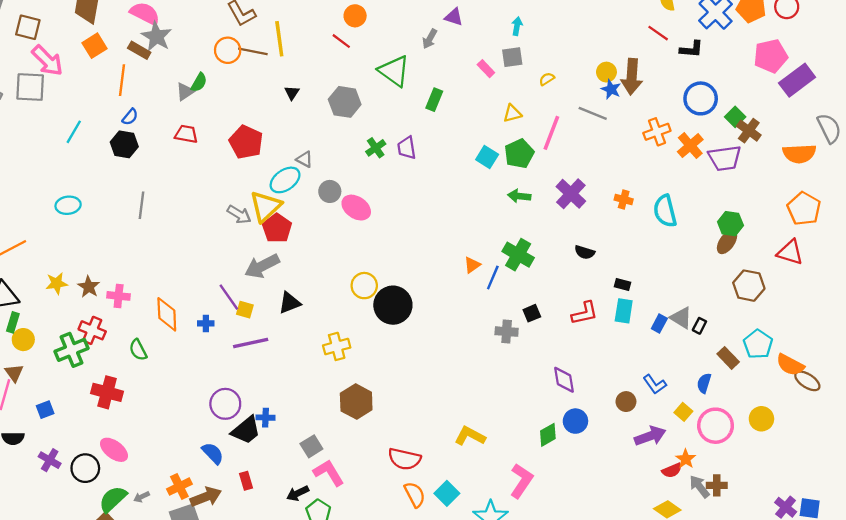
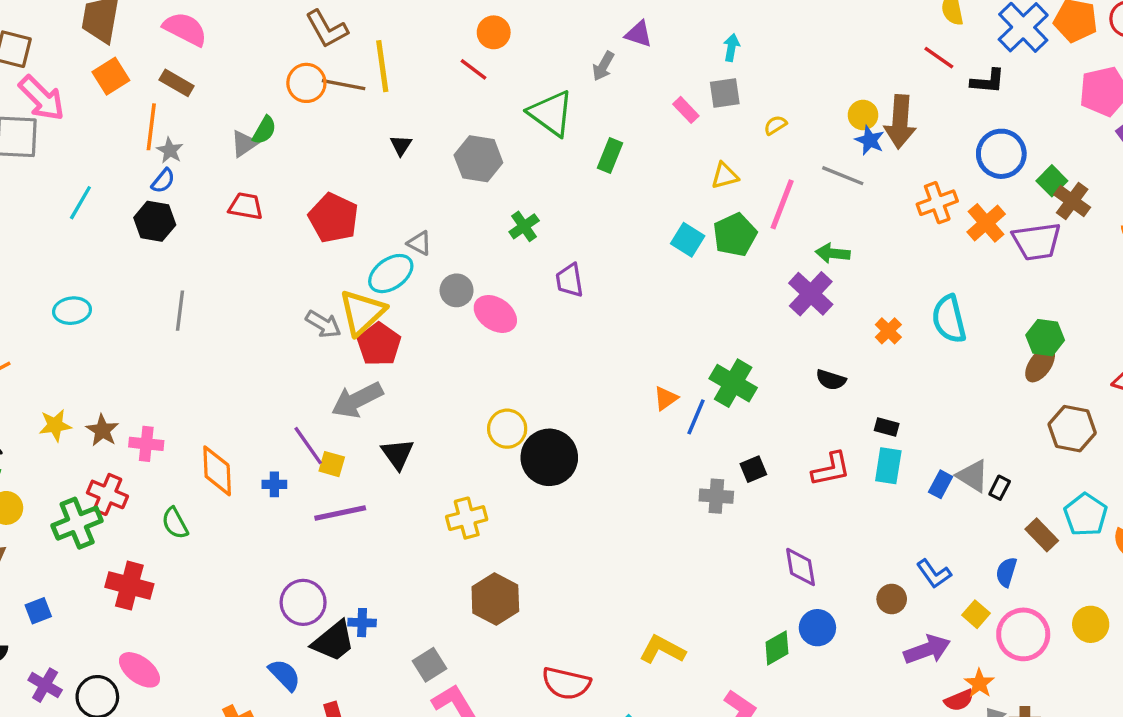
gray star: (156, 36) -> (170, 150), moved, size x0.6
purple trapezoid: (407, 148) -> (570, 280), moved
green arrow: (519, 196) -> (833, 253), moved
orange cross: (624, 200) -> (888, 331), moved, turned 30
black triangle: (290, 303) -> (398, 454), turned -45

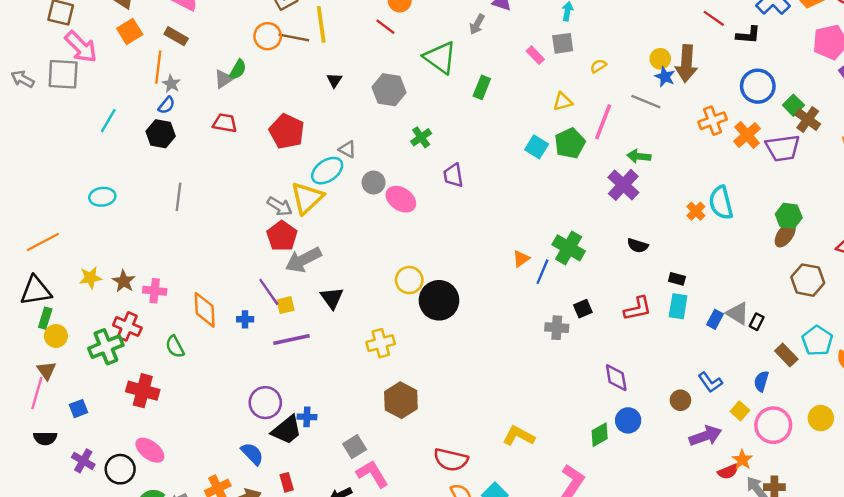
orange cross: (888, 331) -> (696, 211), moved
red pentagon: (379, 344) -> (282, 236), moved
yellow square: (332, 464) -> (286, 305), turned -30

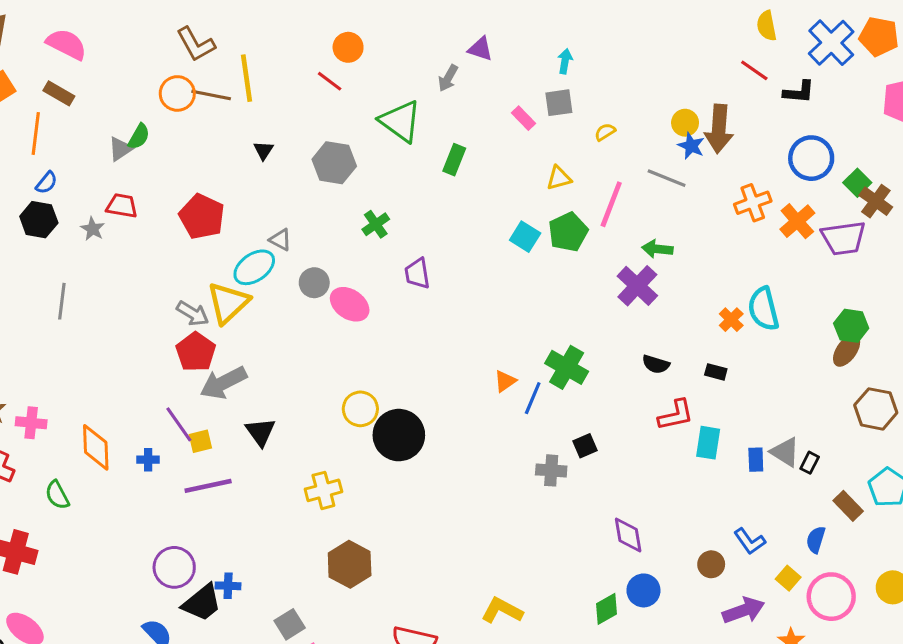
gray star: (171, 84) -> (93, 229), moved
black rectangle: (677, 279) -> (716, 372), moved
red L-shape: (638, 309) -> (676, 415), moved
blue rectangle: (715, 319) -> (756, 460), turned -30

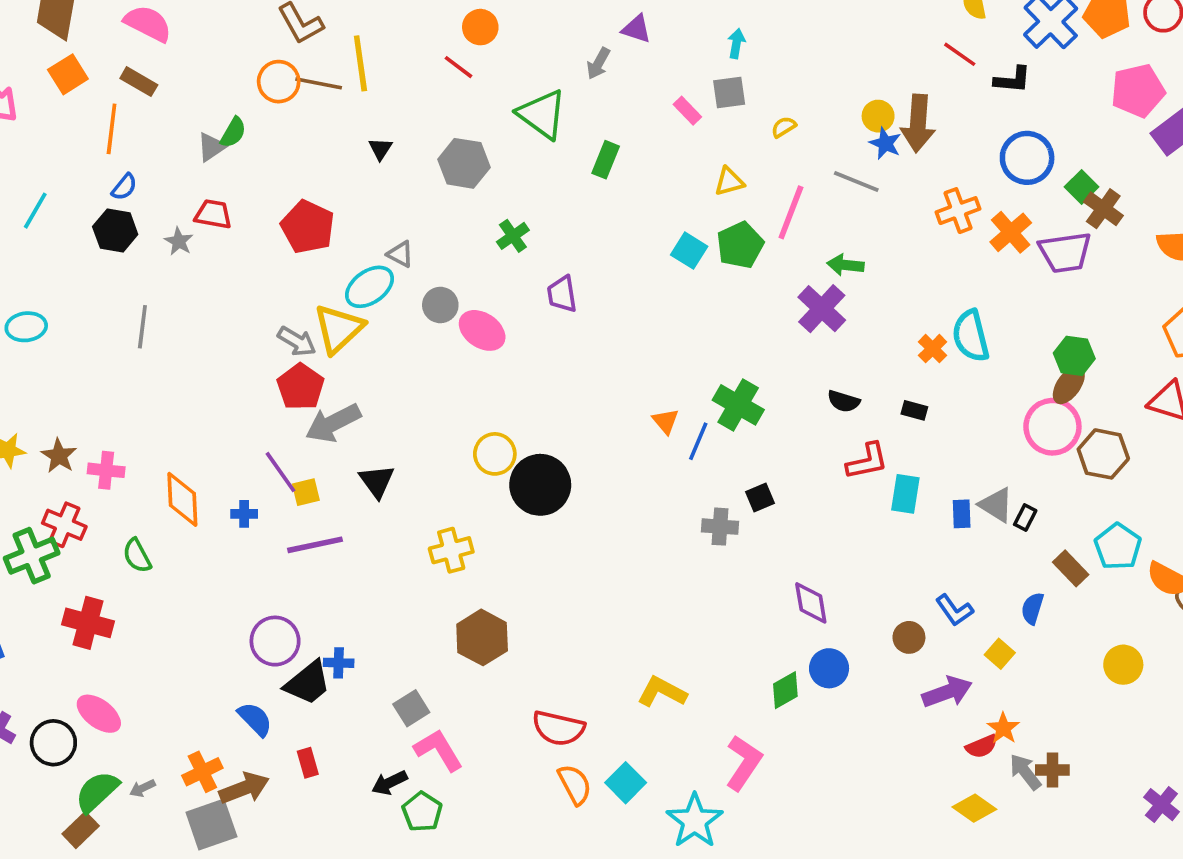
orange triangle: (505, 381) -> (666, 421), turned -35
pink circle: (831, 597) -> (1052, 427), moved

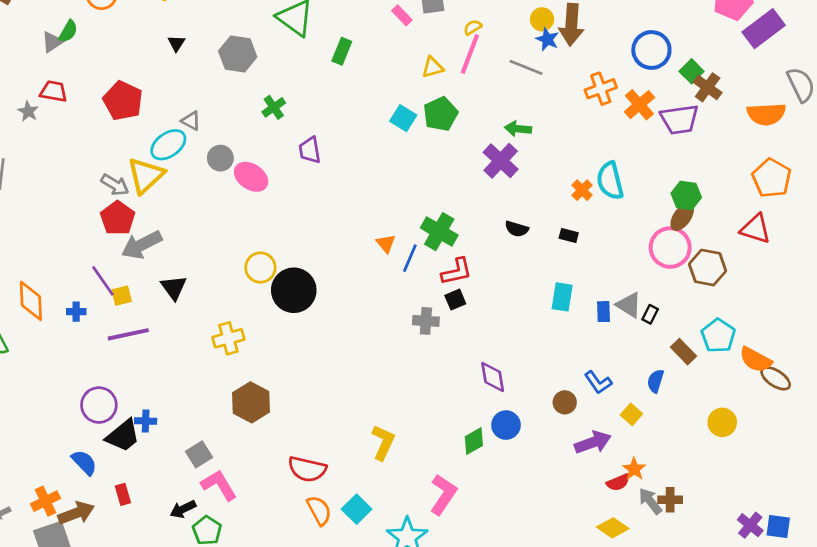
pink line: (791, 212) -> (470, 54), moved
red L-shape: (867, 461) -> (457, 272), moved
yellow L-shape: (662, 692) -> (383, 442), turned 87

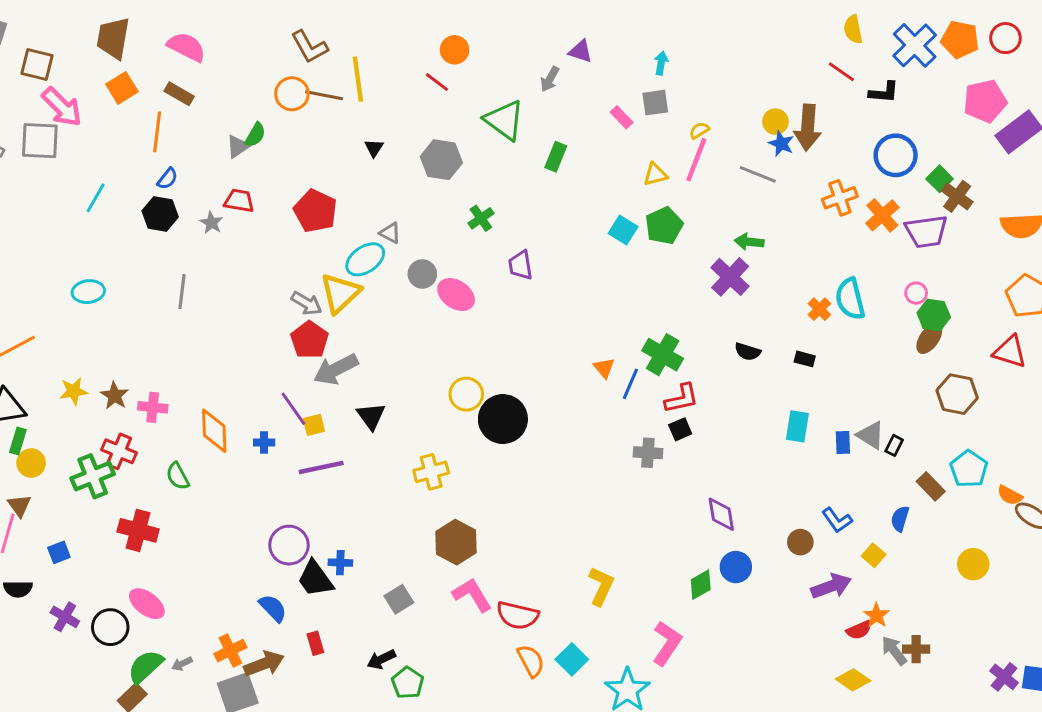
pink circle: (670, 248) -> (916, 293), moved, size x0.5
orange semicircle: (756, 360) -> (1010, 495), size x0.7
black trapezoid: (123, 436) -> (315, 579), turned 93
pink L-shape: (219, 485) -> (472, 595), moved

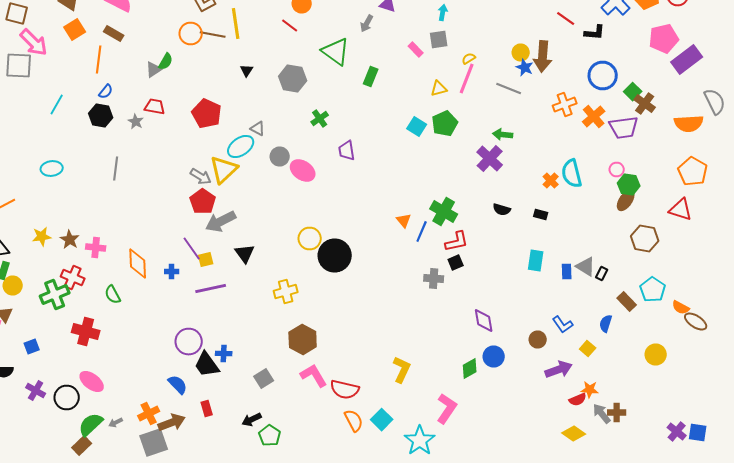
orange star: (877, 615) -> (590, 390), turned -30

